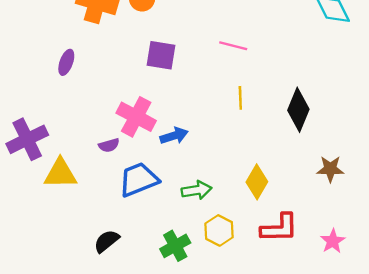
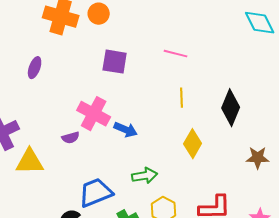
blue arrow: (174, 136) -> (126, 130), turned 40
blue trapezoid: (139, 180) -> (96, 193), moved
yellow diamond: (257, 182) -> (193, 144), moved

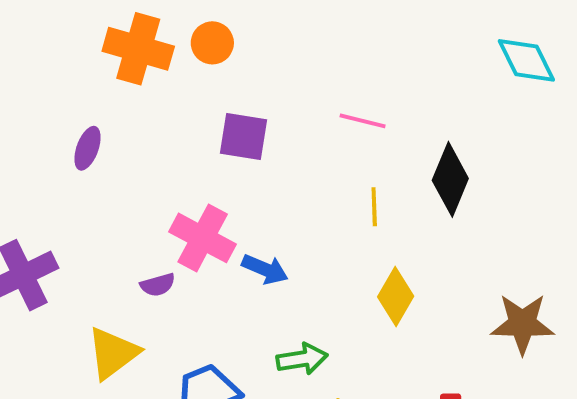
black diamond: (231, 108) -> (450, 179), moved
brown star: (258, 158) -> (522, 324), size x1.4
yellow triangle: (30, 162) -> (113, 353), moved, turned -36

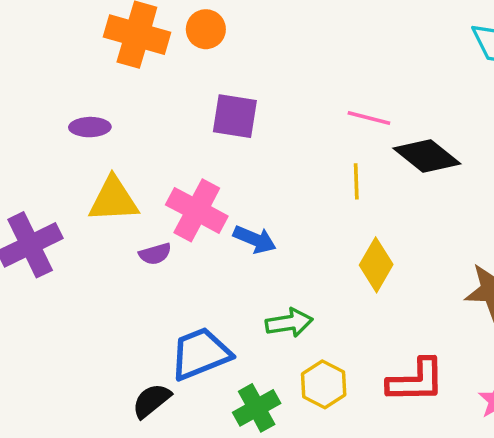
pink line: (363, 121) -> (369, 118), moved
purple ellipse: (87, 148) -> (90, 127), turned 69
black diamond: (450, 179) -> (427, 156), turned -74
yellow triangle: (113, 353) -> (113, 200), moved, turned 34

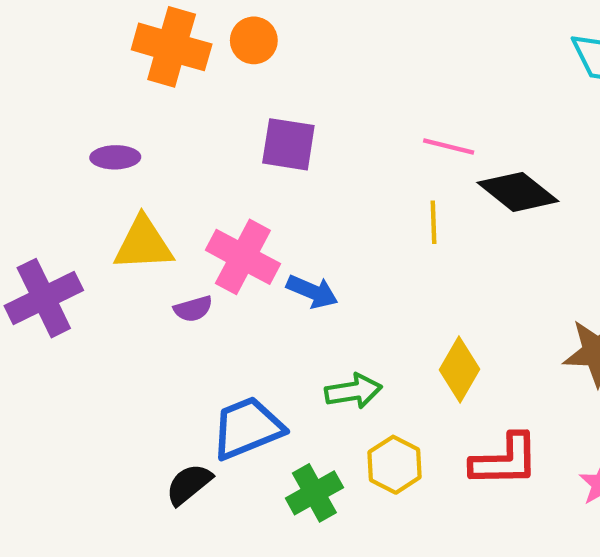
yellow diamond: (376, 265) -> (459, 369), moved

